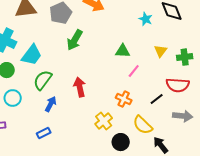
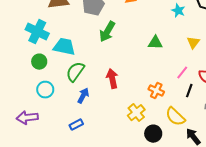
cyan trapezoid: (32, 55) -> (64, 47), turned -115
pink line: (134, 71) -> (182, 73), moved
black line: (157, 99) -> (189, 91), turned -32

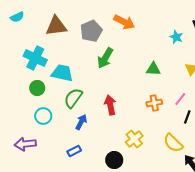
orange cross: (156, 91) -> (154, 103), moved, turned -35
black circle: (153, 134) -> (114, 160), moved

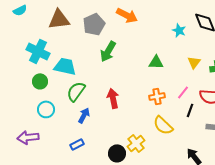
yellow cross: (134, 139) -> (136, 143), moved
yellow semicircle: (173, 143) -> (163, 125), moved

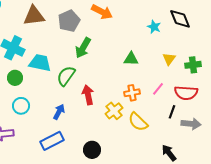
green semicircle: (76, 91) -> (66, 76), moved
black line: (190, 110) -> (172, 112), moved
yellow cross: (136, 143) -> (114, 111), moved
blue rectangle: (77, 144) -> (52, 141), size x1.6

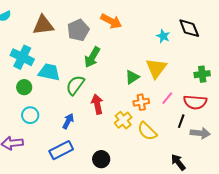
green triangle: (131, 59) -> (132, 77), moved, turned -35
yellow triangle: (169, 59) -> (156, 68), moved, size x1.6

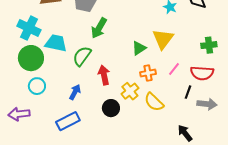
green circle: (24, 87) -> (31, 58), size x1.6
black circle: (101, 159) -> (111, 108), moved

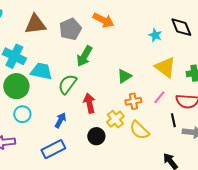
yellow triangle: (163, 39) -> (165, 67), moved, turned -30
black line: (188, 92) -> (173, 120), turned -32

